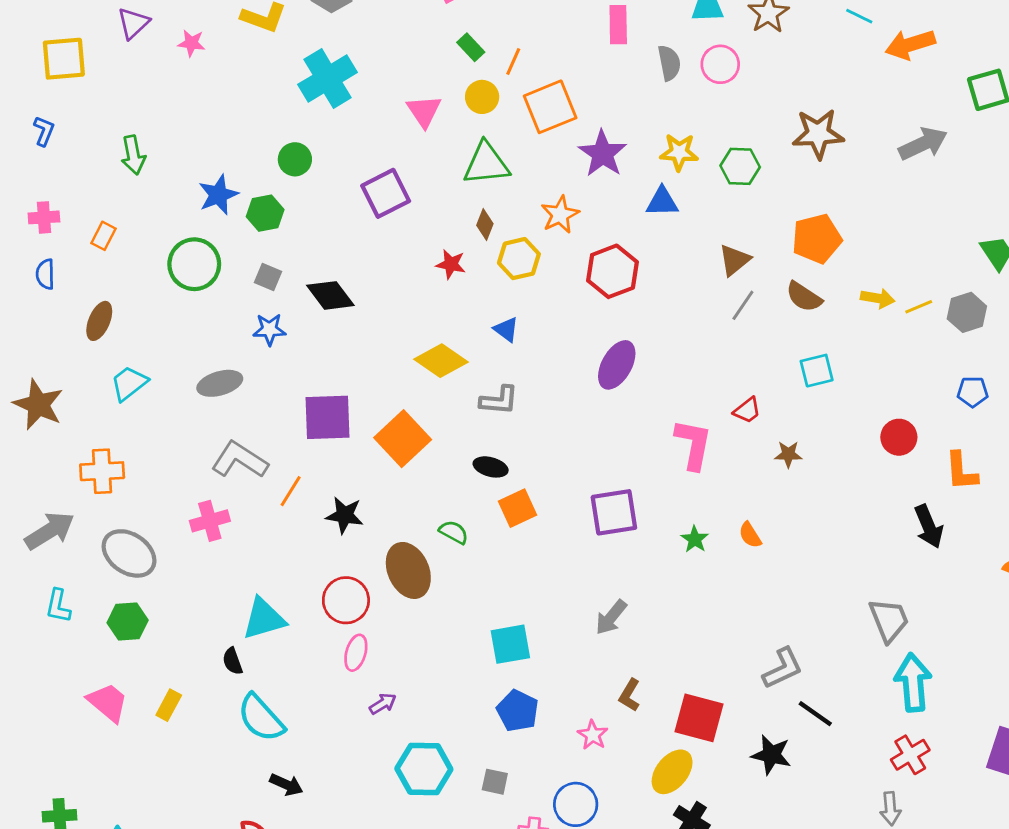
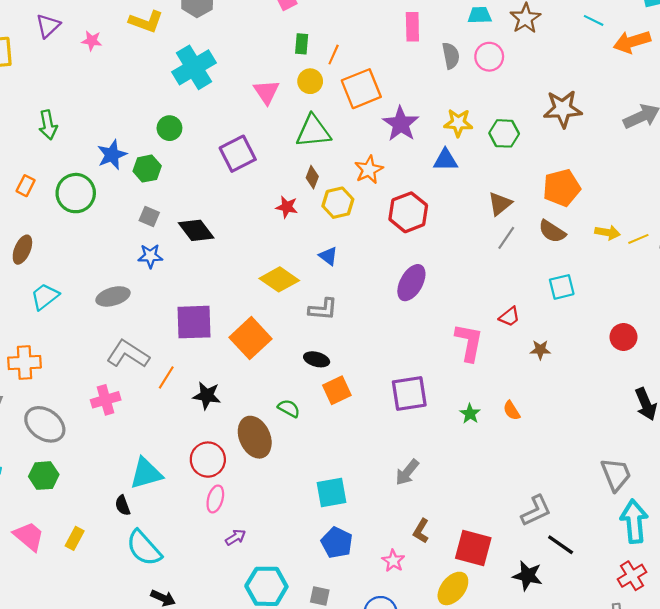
green rectangle: (471, 47) -> (302, 44), turned 48
green circle: (194, 264) -> (76, 193), moved

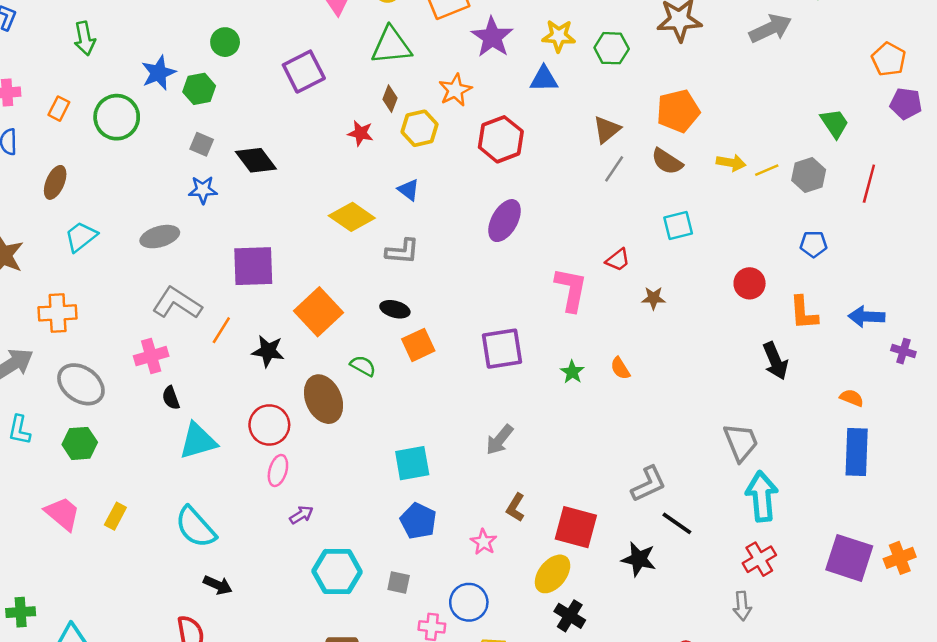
orange square: (250, 338) -> (319, 312), moved
black semicircle: (123, 505) -> (171, 398), moved

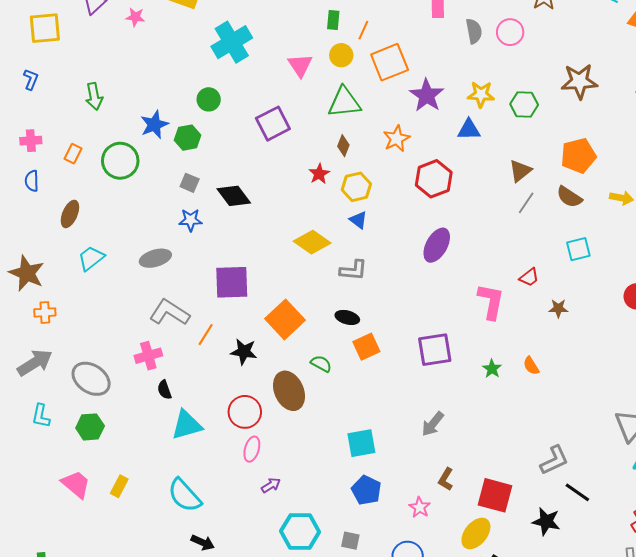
yellow hexagon: (420, 128) -> (356, 187), moved
red star: (360, 133) -> (319, 174), turned 30
orange cross: (58, 313) -> (45, 312), moved, size x0.7

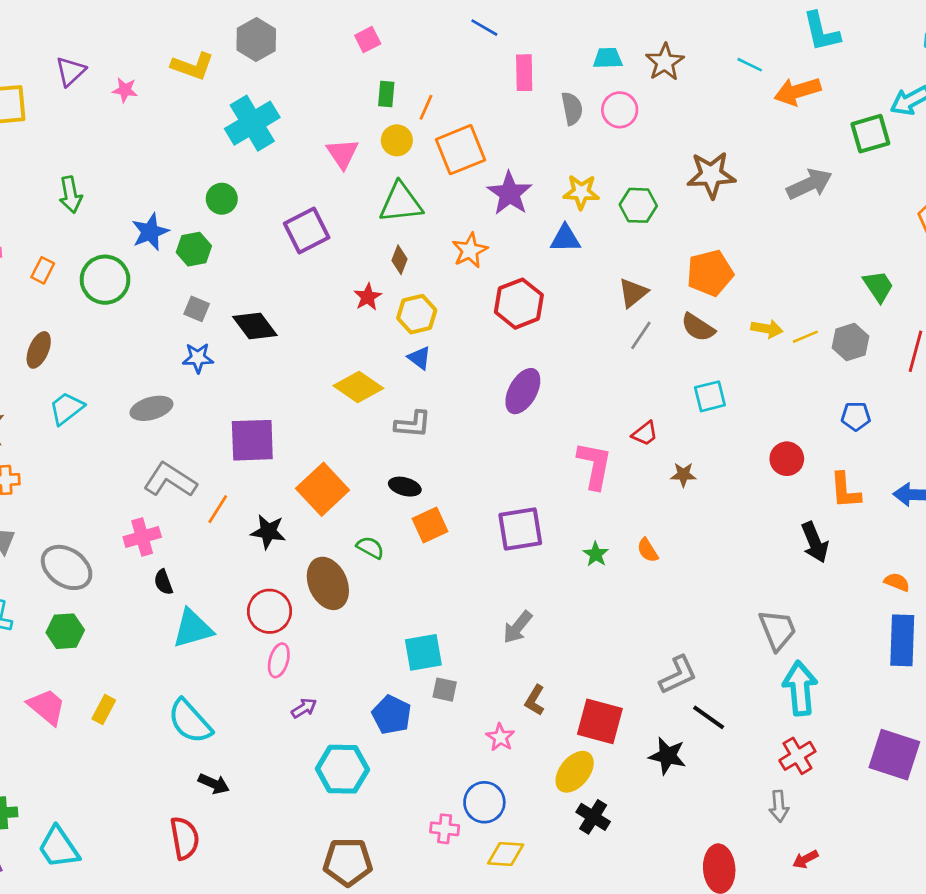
blue pentagon: (366, 490) -> (392, 715), moved
gray square: (350, 541) -> (445, 690), moved

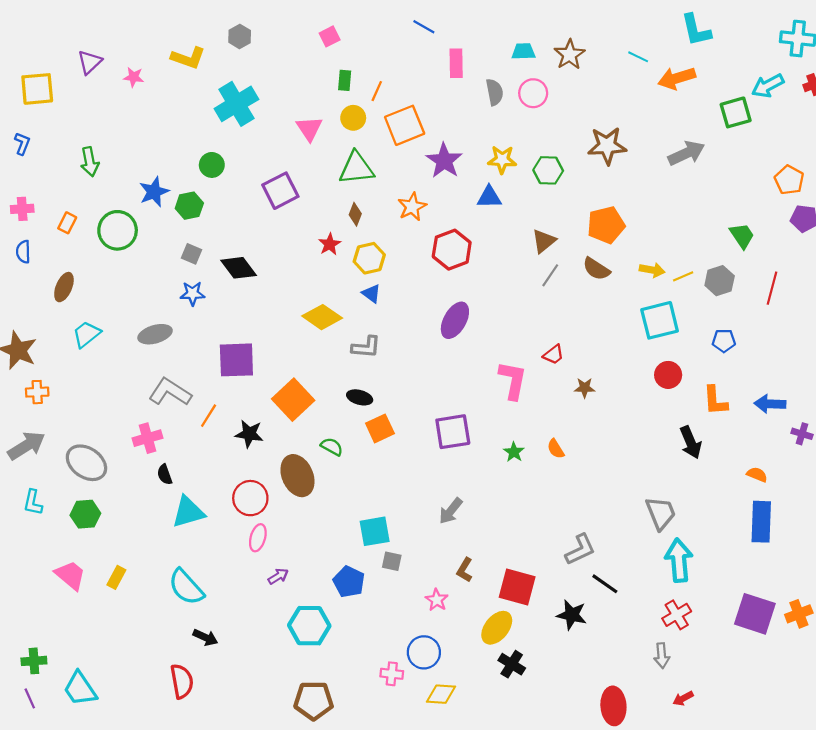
gray hexagon: (256, 40) -> (240, 36), size x0.7
cyan square: (710, 396) -> (660, 320), moved, size x1.5

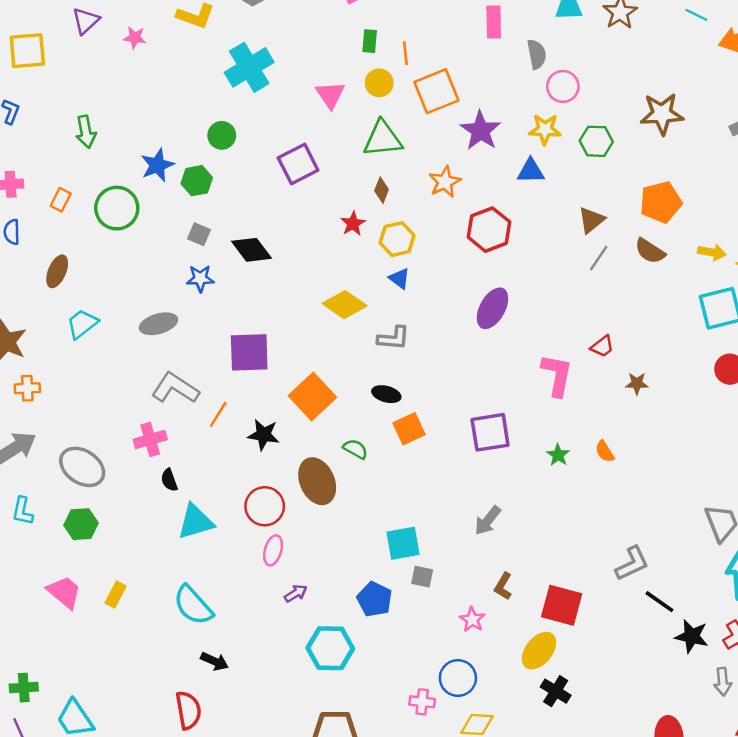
orange line: (377, 91) -> (405, 53), turned -30
pink circle: (533, 93) -> (563, 86), moved
black star: (572, 615) -> (692, 636), moved

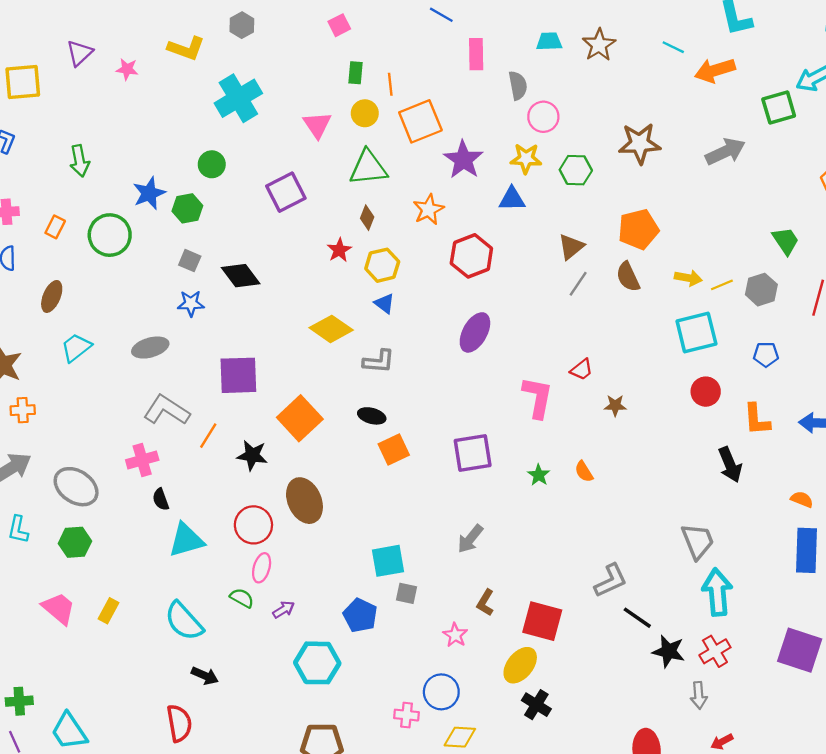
brown semicircle: (650, 251) -> (628, 277), turned 32
green semicircle: (355, 449) -> (242, 598), moved

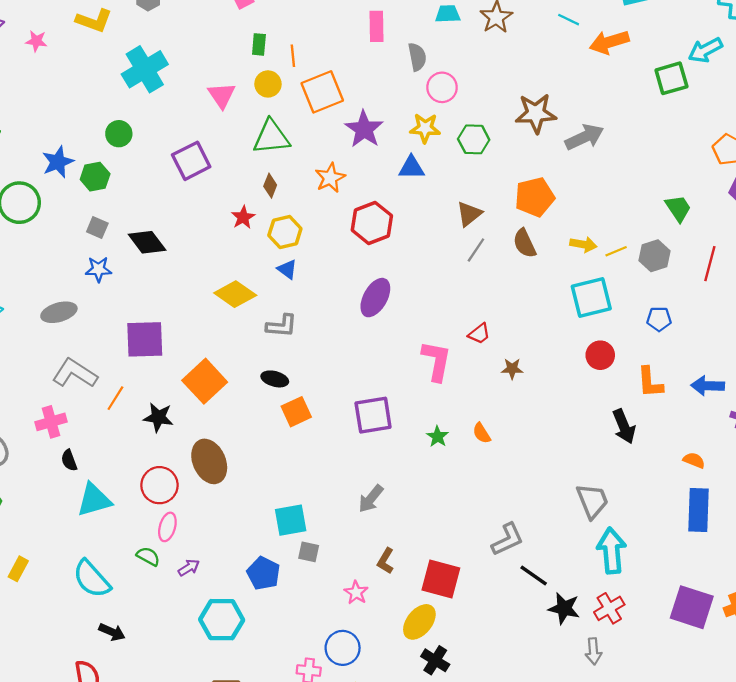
gray arrow: (725, 152) -> (584, 137), moved

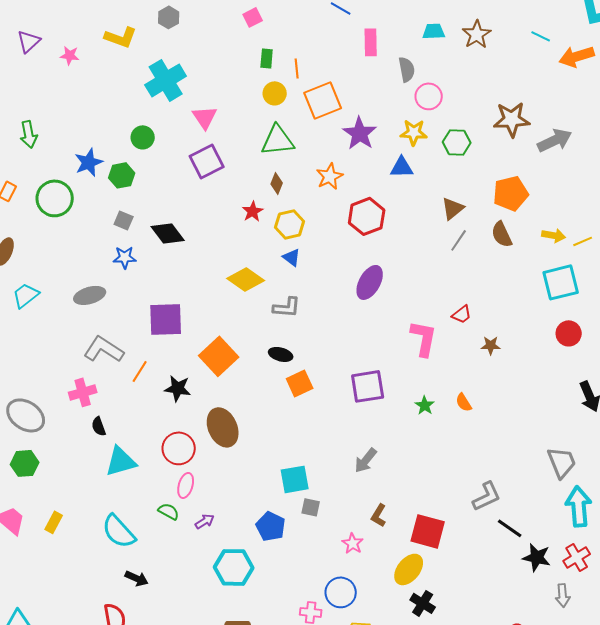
pink triangle: (222, 95) -> (205, 117), moved

